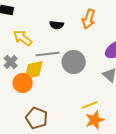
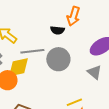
black semicircle: (57, 25) -> (57, 30), moved

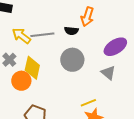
gray line: (32, 51) -> (42, 35), moved
yellow diamond: (18, 67) -> (32, 68), turned -65

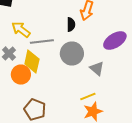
black semicircle: (71, 31) -> (71, 24), turned -96
gray line: (42, 35) -> (42, 42), moved
gray triangle: (108, 73) -> (97, 68), moved

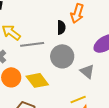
yellow diamond: (32, 62) -> (37, 80), moved, turned -50

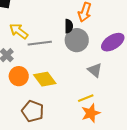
gray circle: (62, 56) -> (77, 40), moved

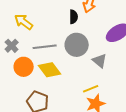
gray circle: (77, 40) -> (77, 45), moved
gray line: (40, 43) -> (45, 47), moved

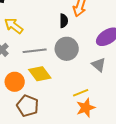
gray triangle: (100, 61) -> (99, 65), moved
orange circle: (24, 67) -> (15, 82), moved

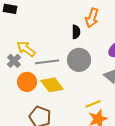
yellow arrow: (14, 26) -> (26, 49), moved
orange circle: (15, 82) -> (27, 82), moved

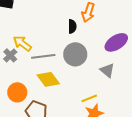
orange circle: (27, 82) -> (17, 92), moved

